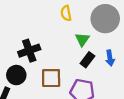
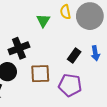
yellow semicircle: (66, 13) -> (65, 12), moved
green triangle: (82, 39) -> (43, 21), moved

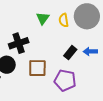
yellow semicircle: (65, 12) -> (64, 20), moved
blue arrow: (95, 53) -> (90, 51), turned 96

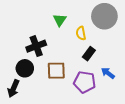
yellow semicircle: (64, 20) -> (81, 33), moved
blue arrow: (90, 51) -> (108, 73), moved, turned 40

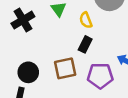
black cross: (36, 46) -> (23, 20), moved
black rectangle: (89, 54) -> (85, 44), moved

